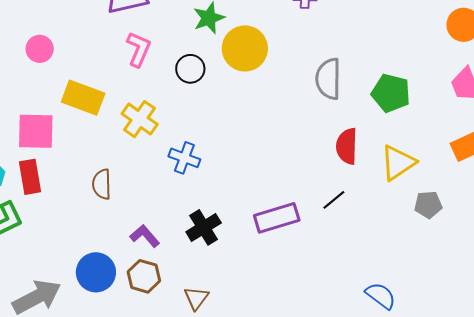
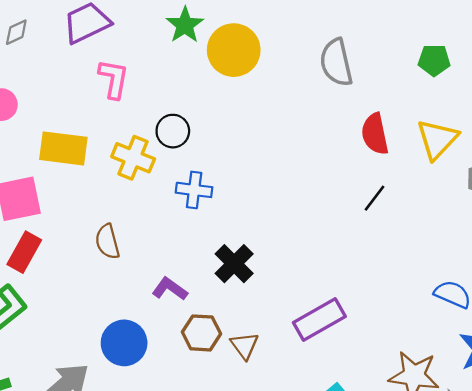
black circle: (190, 69) -> (173, 131), moved
green pentagon: (391, 93) -> (434, 60), moved, size x0.7
red rectangle: (30, 177) -> (24, 252), turned 52
purple rectangle: (277, 218) -> (319, 320), moved
brown hexagon: (144, 276) -> (201, 333), moved

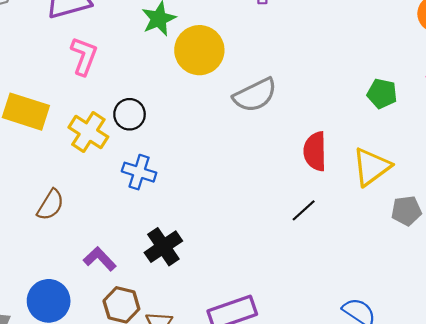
gray semicircle: (336, 62) -> (255, 95), moved, turned -114
brown semicircle: (107, 242) -> (50, 205), turned -144

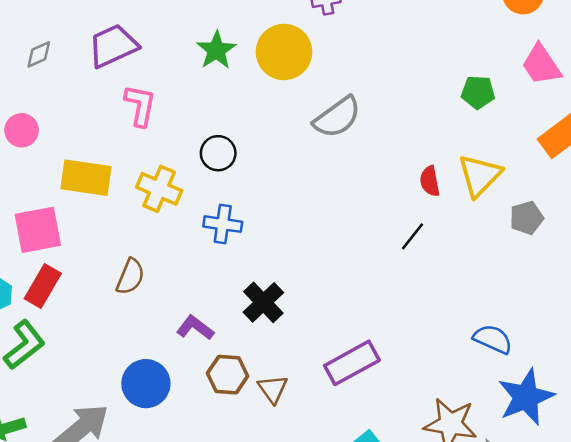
yellow circle: (199, 50) -> (284, 52), moved
black circle: (130, 114) -> (218, 153), moved
red semicircle: (315, 151) -> (430, 181), moved, size x0.7

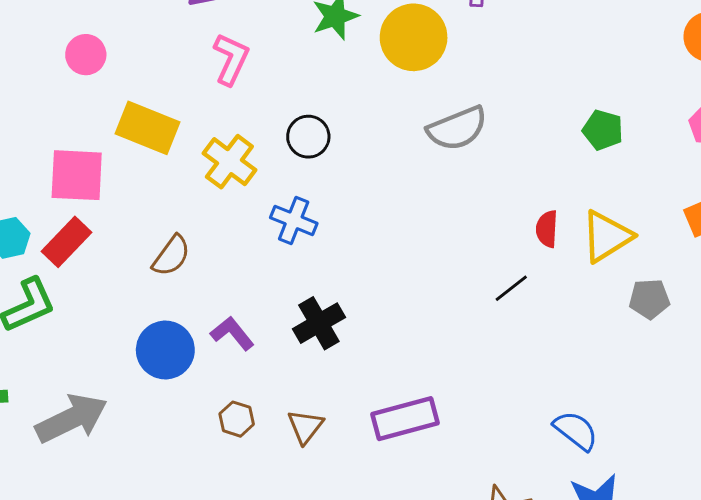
green pentagon: (478, 92) -> (603, 130), moved
brown hexagon: (228, 375) -> (237, 419), moved, size x0.7
blue circle: (146, 384) -> (165, 350), moved

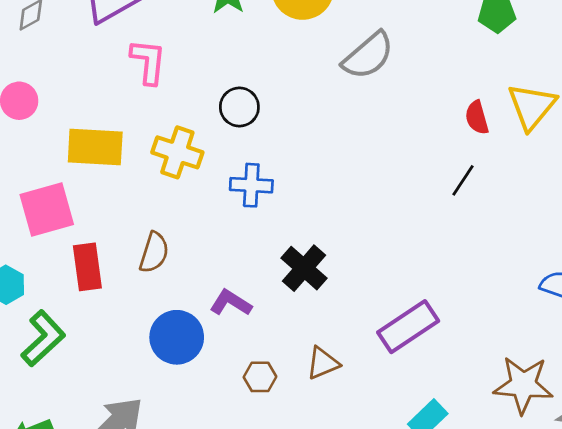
red rectangle: (67, 242) -> (87, 267), moved, turned -33
brown triangle: (305, 427) -> (323, 363), turned 48

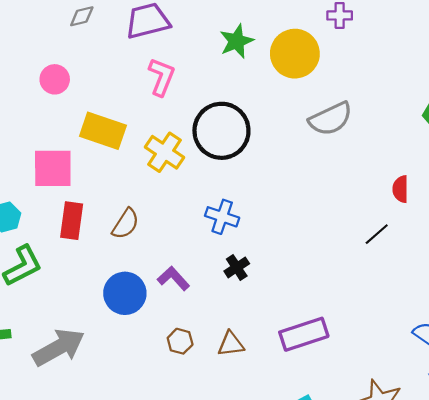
black circle: (239, 107) -> (221, 131), size x1.8
blue cross: (251, 185) -> (222, 217), moved
black cross: (304, 268) -> (237, 267), size x0.7

